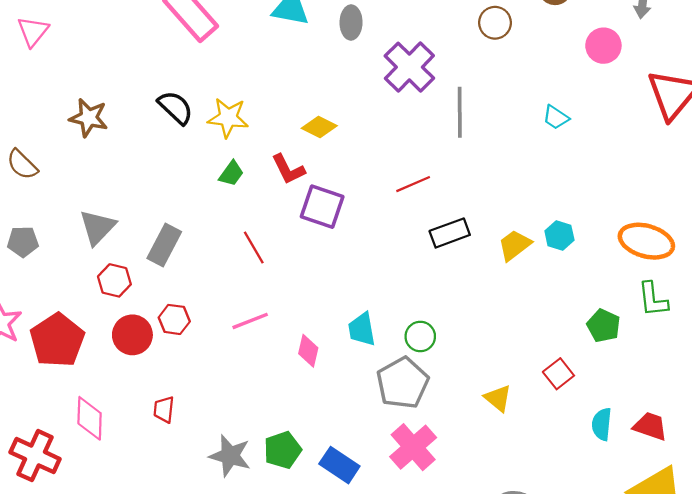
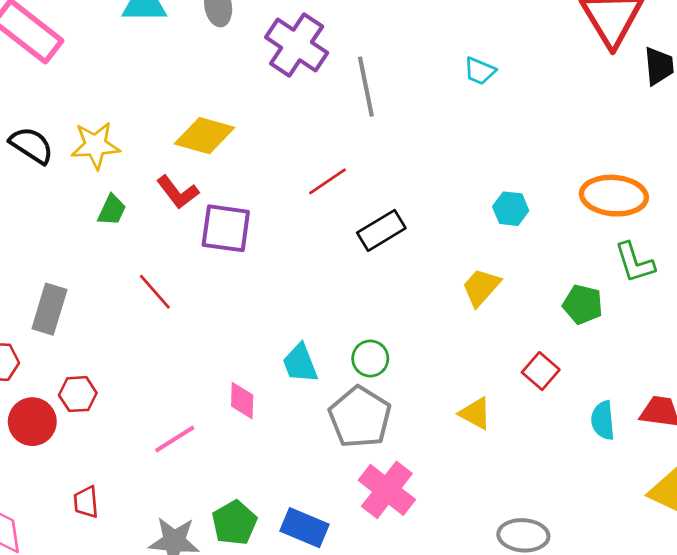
yellow diamond: (319, 127) -> (205, 136), size x1.4
yellow trapezoid: (515, 245) -> (481, 287), moved
pink line: (250, 321) -> (175, 439), moved

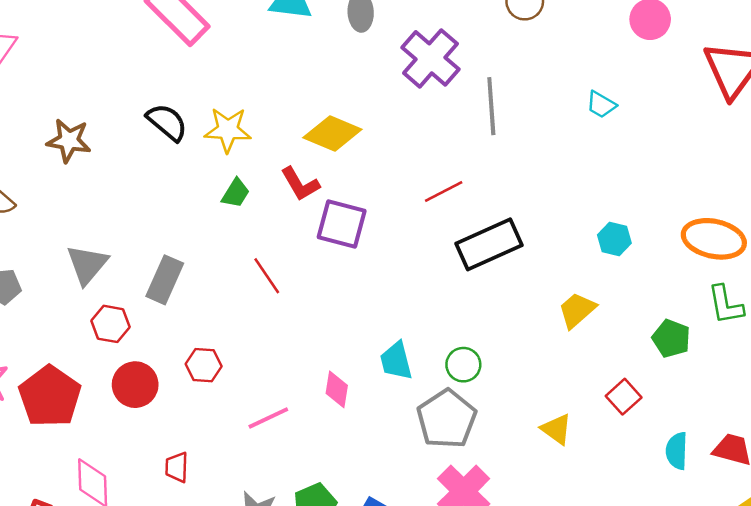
black rectangle: (381, 230) -> (489, 244), size x1.4
red hexagon: (78, 394) -> (204, 365), moved

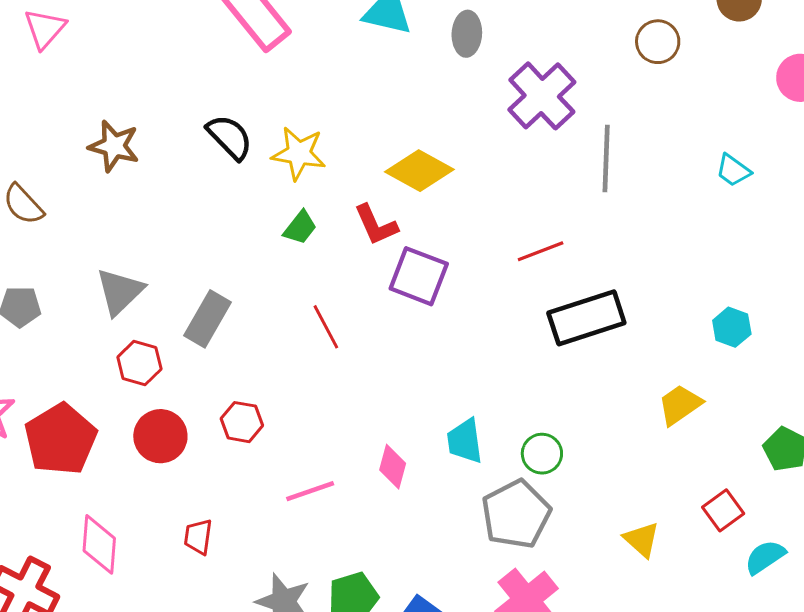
cyan semicircle: (677, 451) -> (765, 557), moved, turned 48

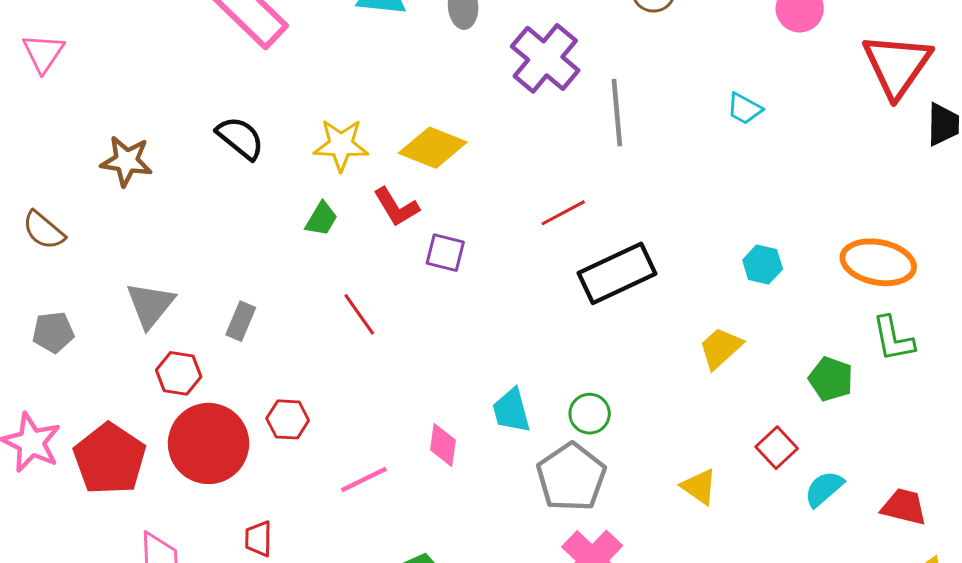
yellow star: (299, 153) -> (341, 145), moved
purple square: (419, 276) -> (445, 253), size x0.7
gray rectangle: (207, 319) -> (241, 321), size x0.7
red circle: (160, 436) -> (209, 443), size x1.5

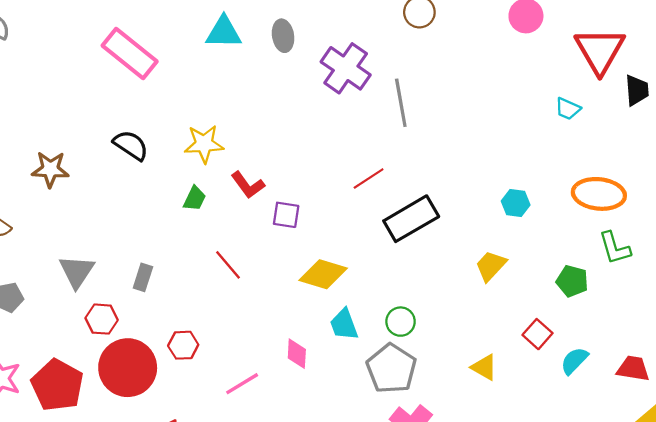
cyan trapezoid: (745, 109) -> (568, 109), moved
yellow diamond: (433, 148) -> (323, 274), moved

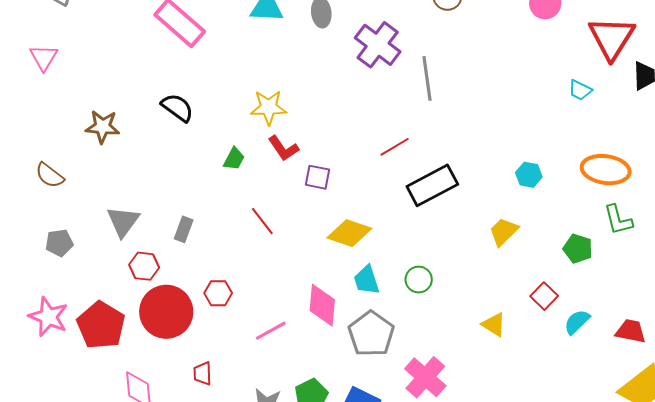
yellow star: (204, 144) -> (269, 107), moved
pink diamond: (297, 354) -> (322, 305), size x1.5
gray pentagon: (391, 369) -> (371, 334), moved

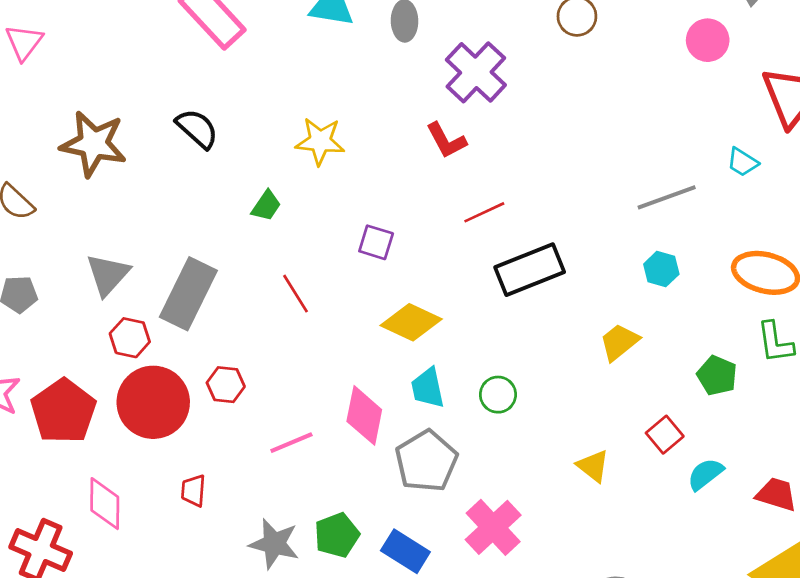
gray line: (427, 78) -> (667, 197), moved, turned 72
brown star: (103, 127) -> (94, 144), size x1.4
red L-shape: (283, 148) -> (446, 140), moved
gray rectangle: (184, 229) -> (188, 294), size x2.0

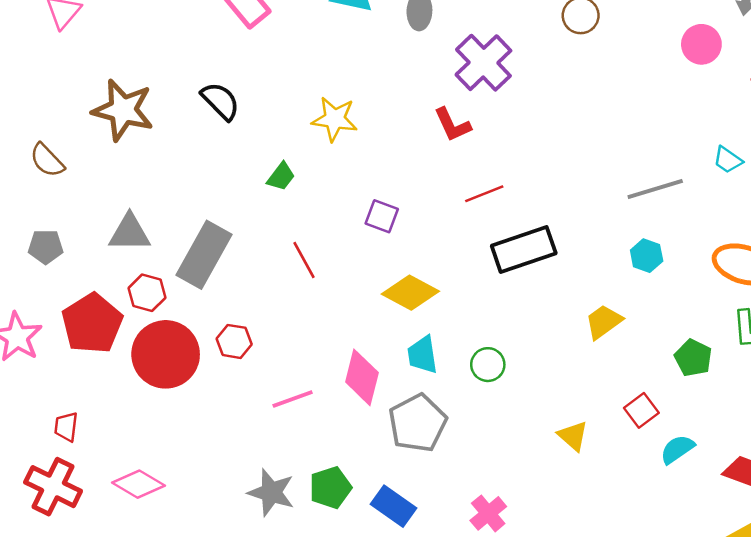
gray triangle: (108, 274) -> (130, 233), turned 45
red pentagon: (63, 411) -> (92, 323), moved
red trapezoid: (193, 491) -> (66, 427), moved
pink diamond: (105, 504) -> (138, 484), moved, turned -63
pink cross: (493, 527) -> (488, 513), moved, size x0.7

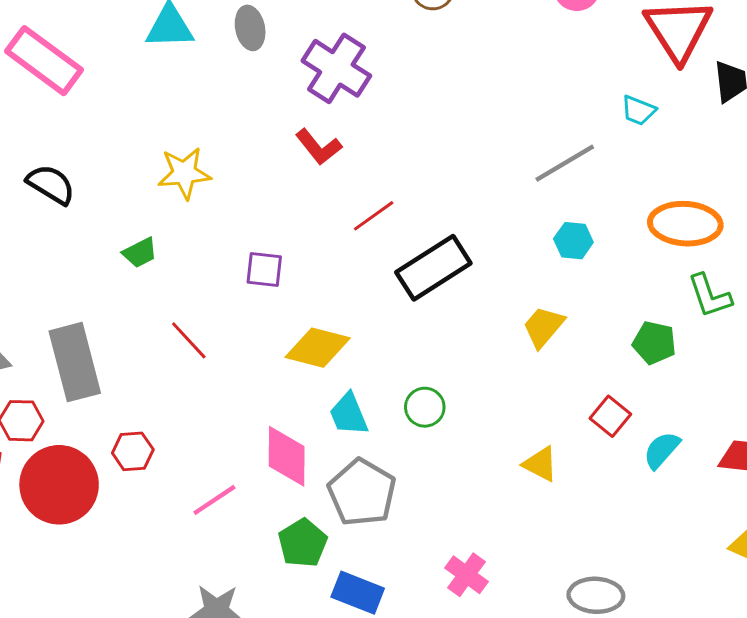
green trapezoid: (281, 177) -> (140, 253), turned 40
gray rectangle: (204, 255) -> (75, 362), turned -30
green pentagon: (330, 488) -> (303, 543), moved

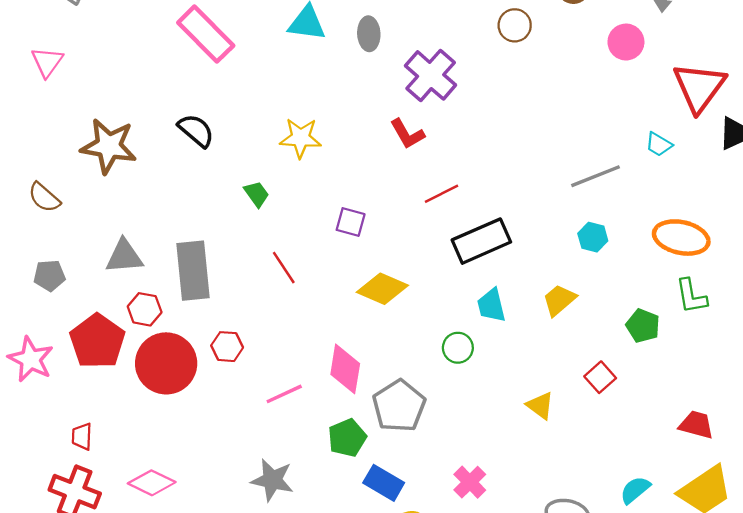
green trapezoid: (140, 253) -> (257, 194), turned -108
cyan trapezoid: (349, 414) -> (491, 305), moved
cyan semicircle: (662, 450) -> (635, 490), moved

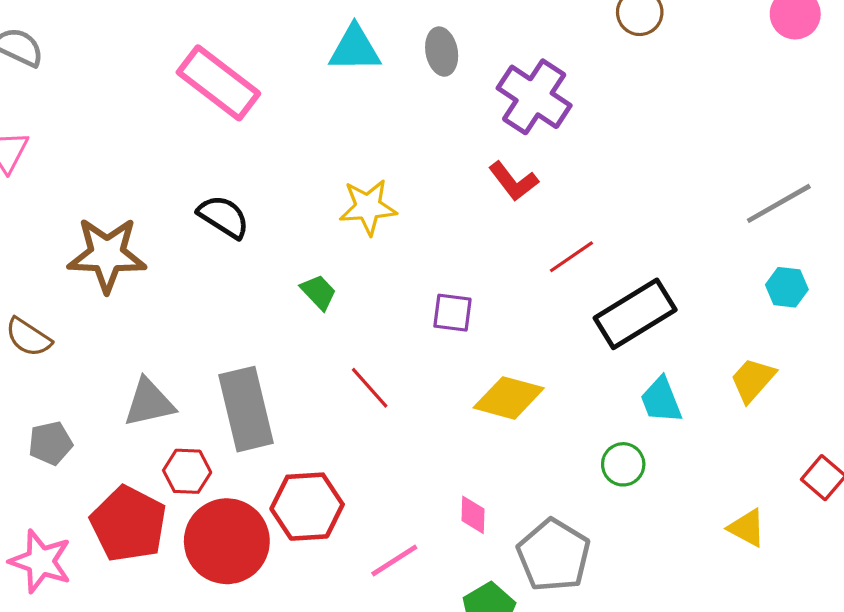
red hexagon: (227, 347) -> (307, 507), size x1.6
pink diamond: (345, 369) -> (473, 515), size x0.6

